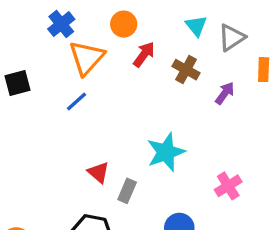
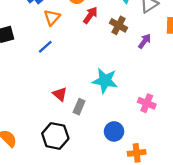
orange triangle: (87, 58) -> (52, 17), size x0.7
cyan star: (166, 152) -> (105, 81), turned 30
pink cross: (228, 186) -> (147, 103), turned -36

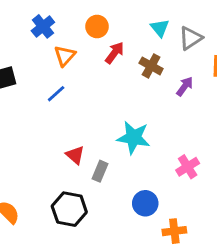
pink cross: (147, 103) -> (188, 167), turned 36

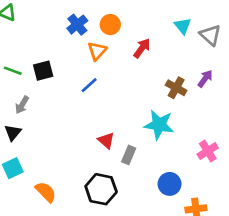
orange circle: (97, 26) -> (110, 25), moved
gray triangle: (191, 38) -> (210, 35), turned -45
brown cross: (151, 66) -> (176, 88), moved

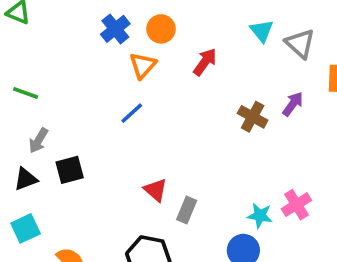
black square: (43, 71) -> (70, 170), moved
cyan star: (159, 125) -> (260, 216), moved, size x0.6
black triangle: (13, 133) -> (26, 179), turned 30

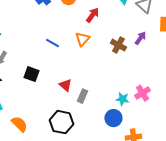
orange triangle: (143, 66) -> (82, 39), moved
blue line: (132, 113) -> (52, 43), turned 72
black square: (70, 170) -> (31, 74), moved, turned 35

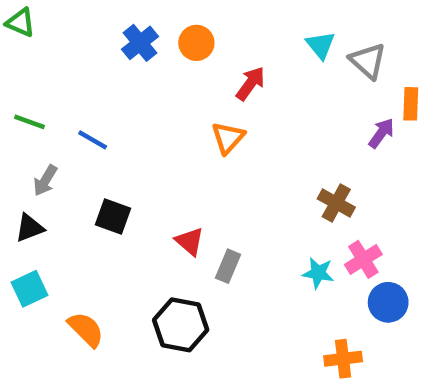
purple arrow: (140, 38) -> (381, 133), moved
blue line: (52, 43) -> (93, 140), moved
brown cross: (118, 45) -> (336, 203), moved
blue circle: (113, 118) -> (388, 302), moved

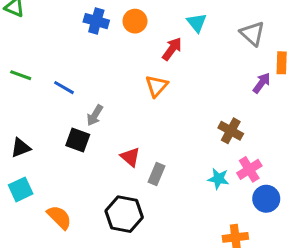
blue cross: (140, 43) -> (96, 21), turned -35
cyan triangle: (320, 45) -> (197, 23), moved
gray arrow: (45, 180) -> (95, 115), moved

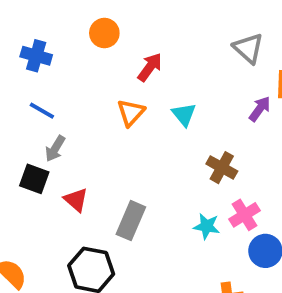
blue cross: (96, 21) -> (36, 56), moved
cyan triangle: (197, 23) -> (184, 114), moved
blue line: (64, 88) -> (42, 111), moved
red triangle: (130, 157) -> (76, 200), moved
gray rectangle: (157, 174) -> (131, 221), size x1.4

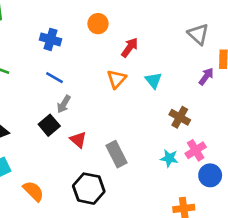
black square: (34, 179) -> (49, 125), turned 30
gray rectangle: (131, 221) -> (116, 154), turned -50

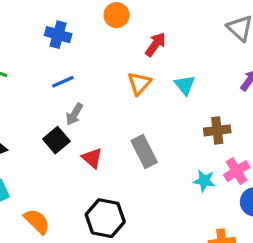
blue line: (54, 78) -> (63, 82), turned -54
brown cross: (180, 117) -> (217, 130), turned -36
gray rectangle: (116, 154) -> (144, 152), moved

